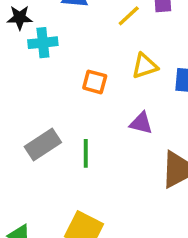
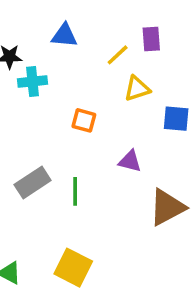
yellow triangle: (145, 66) -> (137, 89), moved

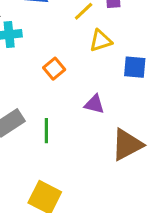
orange square: (84, 120) -> (54, 69), turned 35

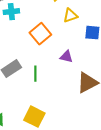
orange square: (54, 69) -> (40, 34), size x1.5

